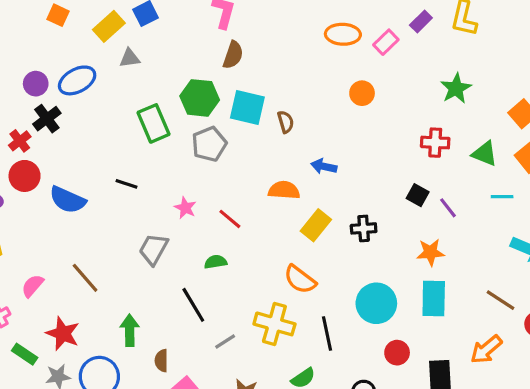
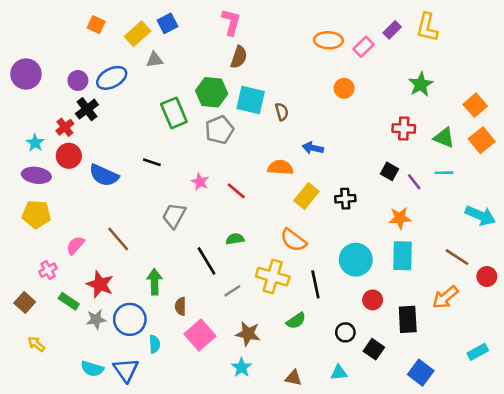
cyan line: (502, 197) -> (444, 173), moved
green semicircle: (216, 262) -> (235, 239), moved

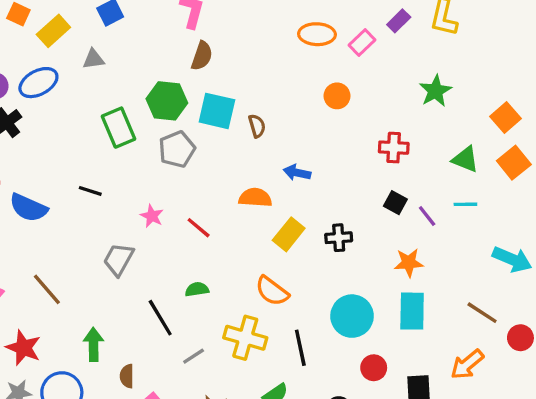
yellow rectangle: (138, 34) -> (53, 31), moved
red cross: (404, 129) -> (394, 148), moved

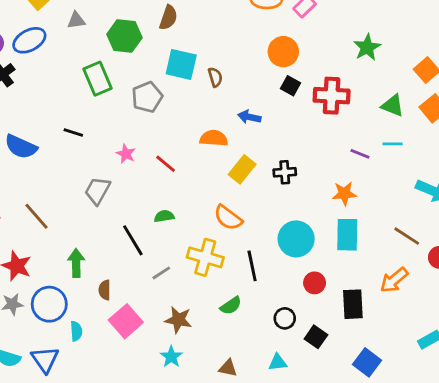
orange circle: (337, 96) -> (283, 52), size x1.4
green hexagon: (167, 101) -> (124, 36), moved
red cross: (394, 148) -> (332, 96), size x1.4
black square: (395, 203) -> (290, 86), moved
purple line: (427, 216) -> (360, 154), turned -30

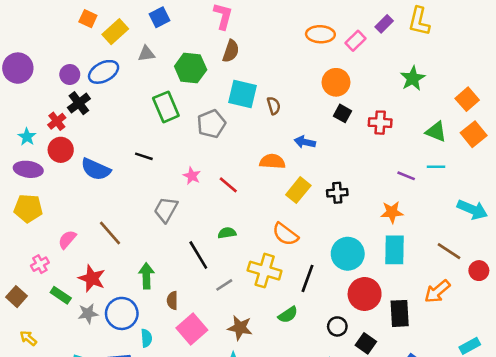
red cross: (332, 96) -> (380, 123), size x0.7
black line: (252, 266) -> (307, 278), turned 32
red circle: (315, 283) -> (365, 294), size x1.6

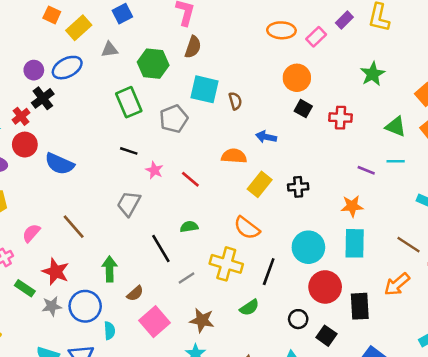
black line: (144, 156) -> (129, 151), moved
brown semicircle: (172, 300) -> (135, 293), turned -132

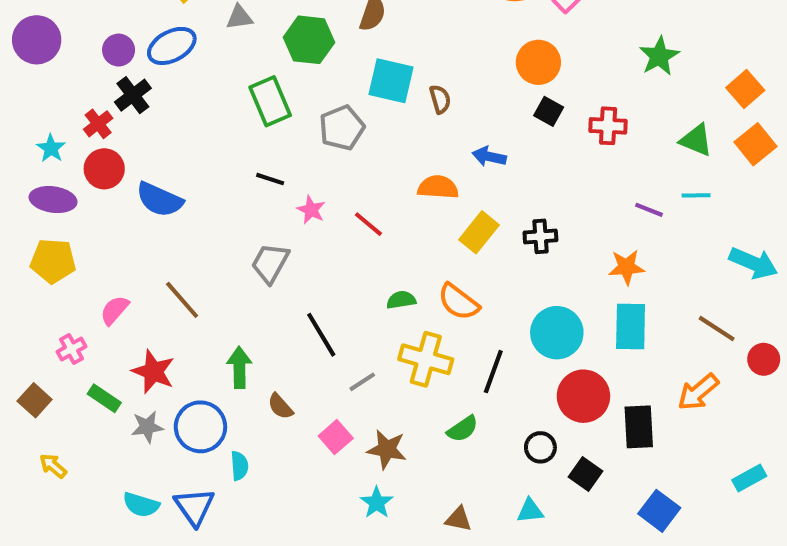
green semicircle: (189, 227) -> (401, 300), moved
brown semicircle: (135, 293) -> (280, 406), turned 90
pink square: (154, 322) -> (336, 437), moved, size x0.7

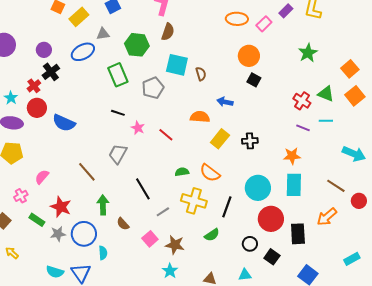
blue ellipse: (172, 46) -> (83, 52), moved
red cross: (608, 126) -> (302, 101), moved, turned 30
brown line: (182, 300) -> (87, 172), moved

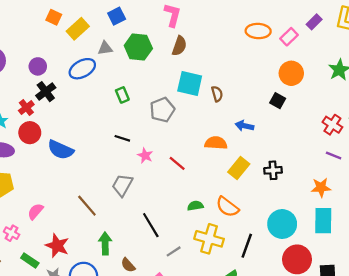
green hexagon: (137, 45) -> (138, 47), moved
orange circle: (249, 56) -> (291, 73), moved
green rectangle: (118, 75) -> (122, 95), size x0.6
pink cross: (21, 196) -> (12, 233), turned -32

